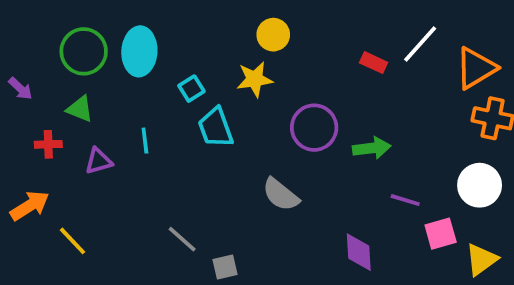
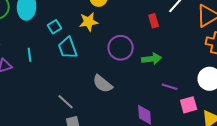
red rectangle: (374, 63) -> (154, 21), moved, turned 48
gray line: (182, 239) -> (66, 102), moved

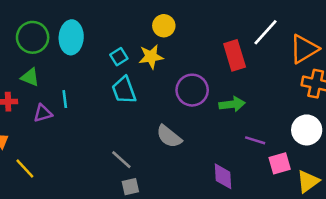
red rectangle: (154, 21) -> (235, 55), size x1.6
cyan square: (55, 27) -> (119, 57), moved
cyan line: (30, 55) -> (65, 99), moved

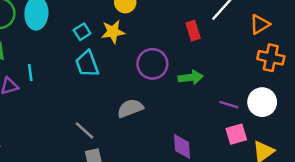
orange triangle: (304, 49) -> (260, 24), size x0.7
red rectangle: (235, 55) -> (193, 31), size x0.7
gray semicircle: (169, 136) -> (130, 108), turned 120
purple line: (255, 140) -> (229, 105), moved

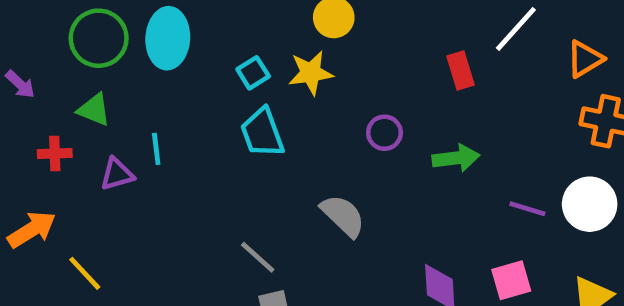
purple circle: (152, 64) -> (384, 133), size x0.6
gray semicircle: (130, 108) -> (343, 216), turned 65
pink square: (236, 134) -> (511, 280), moved

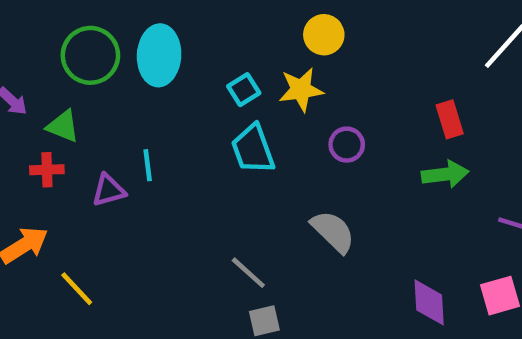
red rectangle: (461, 70) -> (450, 119), moved
green triangle: (94, 110) -> (63, 126), moved
purple circle: (384, 133) -> (347, 145), moved

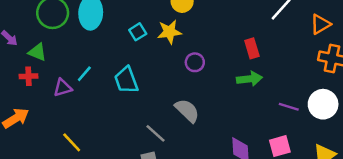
cyan trapezoid: (253, 149) -> (126, 80), moved
cyan line: (148, 165) -> (84, 74), turned 48
gray line: (248, 273) -> (155, 133), moved
yellow line: (77, 289) -> (72, 142), moved

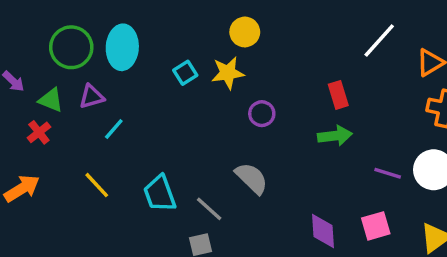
red cross: (28, 76) -> (39, 132), turned -36
cyan trapezoid: (126, 80) -> (160, 194), moved
purple triangle: (63, 88) -> (92, 97), moved
yellow line: (72, 142) -> (97, 185), moved

